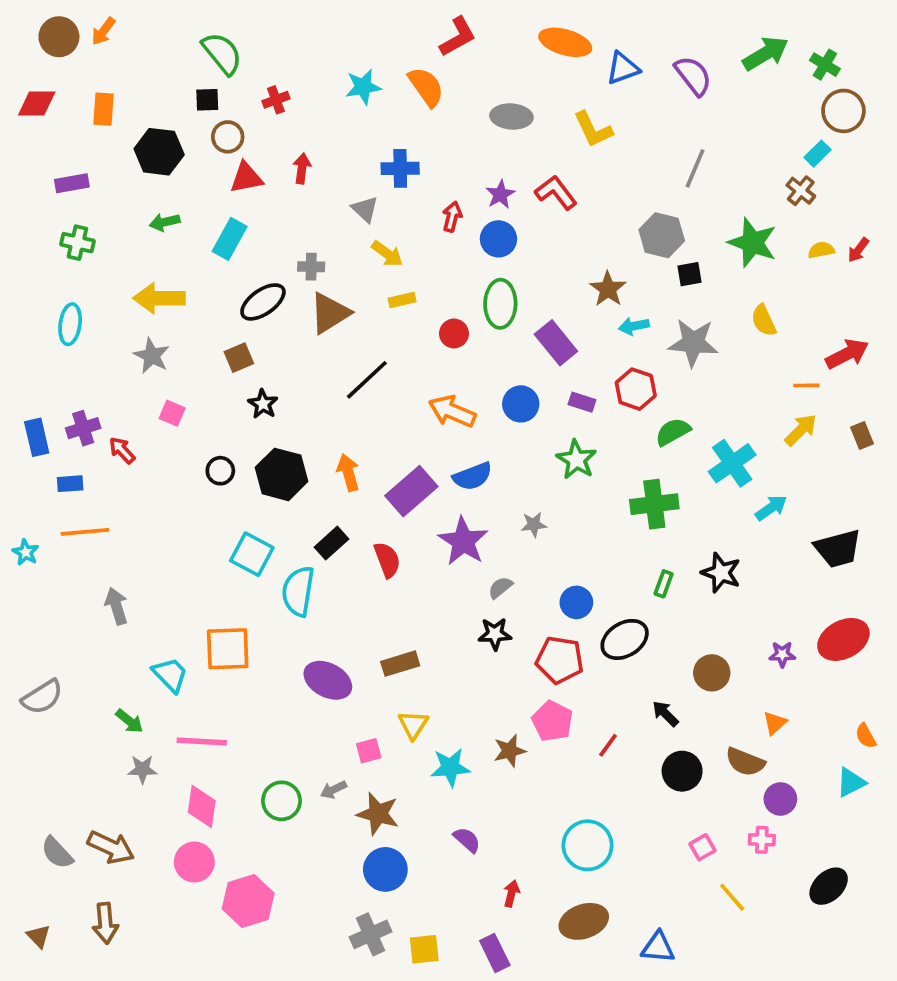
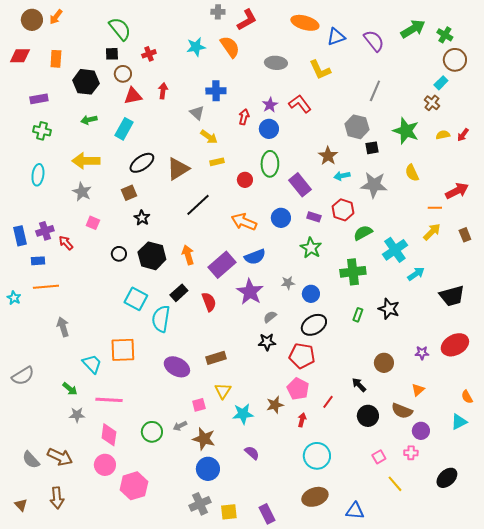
gray cross: (311, 267) -> (218, 12), moved
blue circle: (576, 602) -> (311, 294), moved
black ellipse: (625, 639) -> (314, 325), moved
red arrow: (511, 894) -> (302, 420), moved

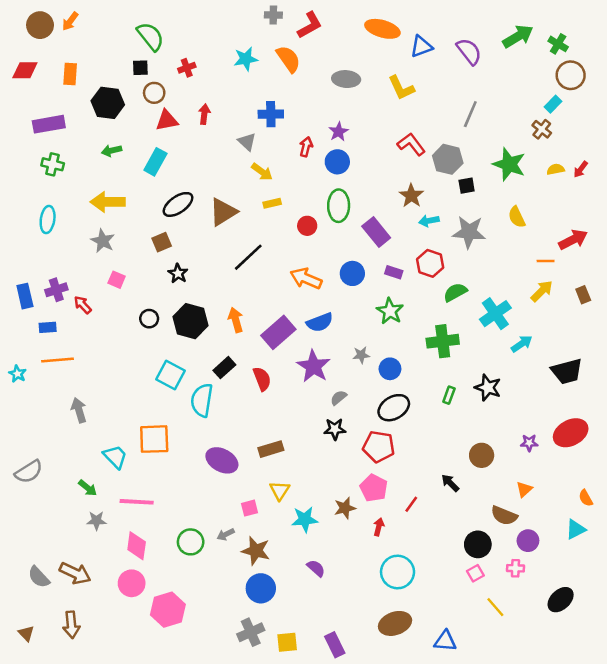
purple rectangle: (39, 99) -> (49, 124), size x1.4
red L-shape: (300, 104) -> (411, 144), moved
black circle: (368, 416) -> (478, 544), moved

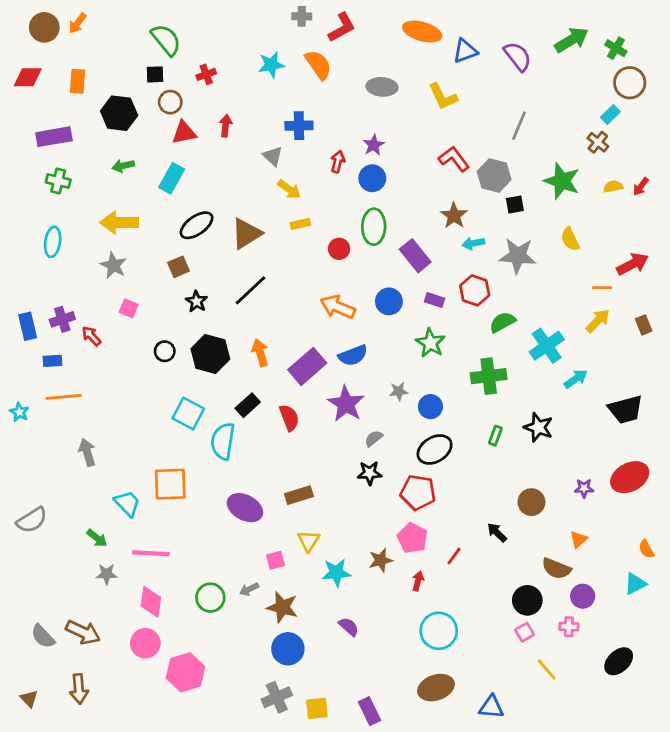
black line: (248, 257) -> (251, 290), moved

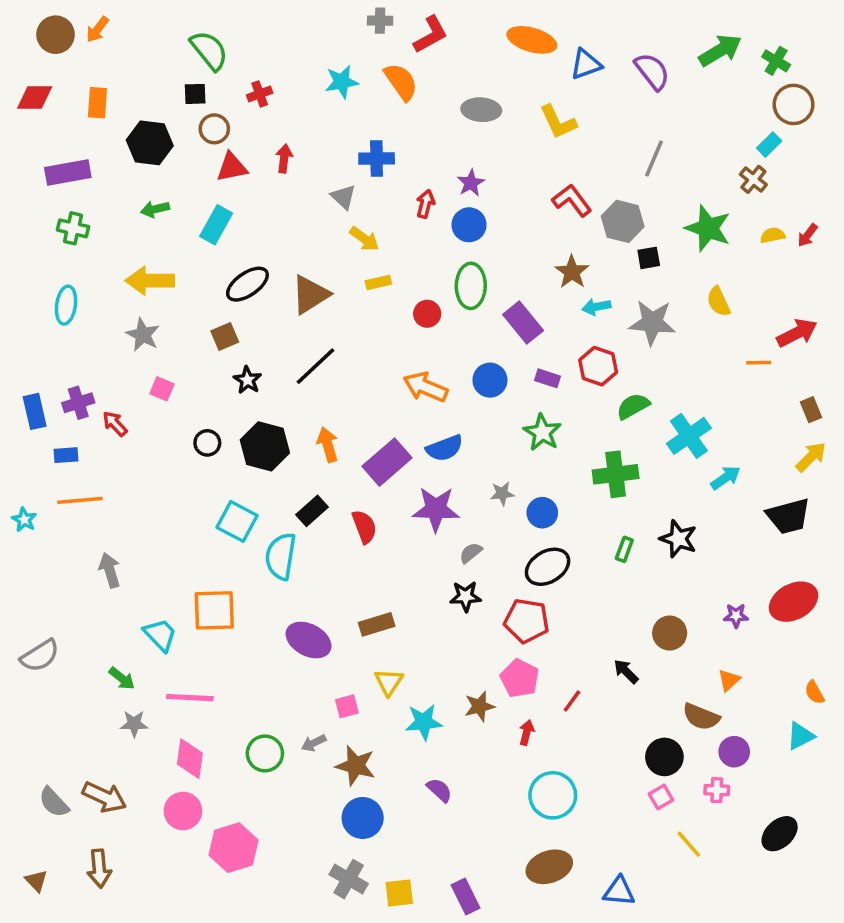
yellow arrow: (598, 321) -> (811, 457), moved
purple star: (346, 404) -> (436, 509), turned -30
gray cross: (277, 697) -> (349, 879), turned -36

